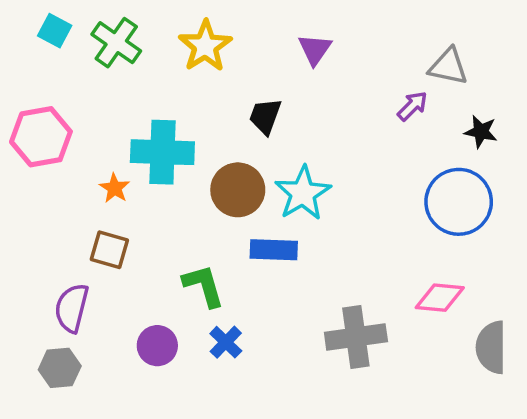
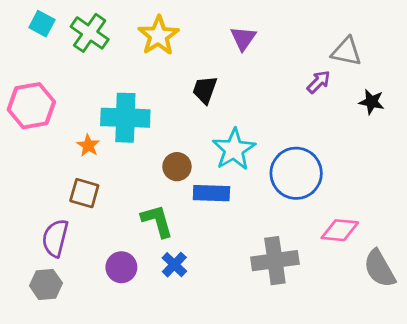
brown circle: (238, 190) -> (177, 167), moved, size x0.7
blue circle: (459, 202) -> (296, 173), moved
gray semicircle: (491, 347) -> (380, 269), turned -30

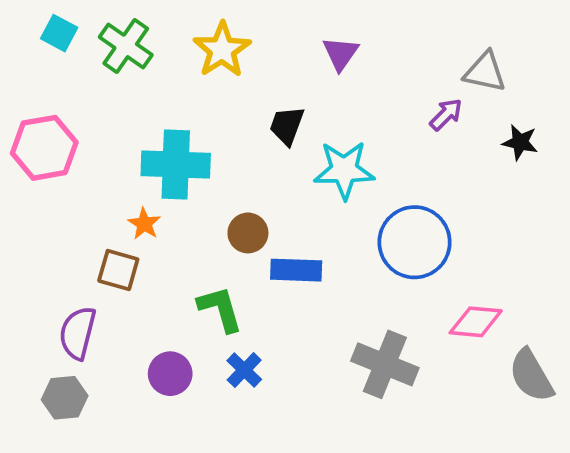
orange star: (88, 145) -> (144, 224), moved
cyan star: (234, 149) -> (344, 170), moved, turned 30
gray cross: (275, 261) -> (385, 364), turned 30

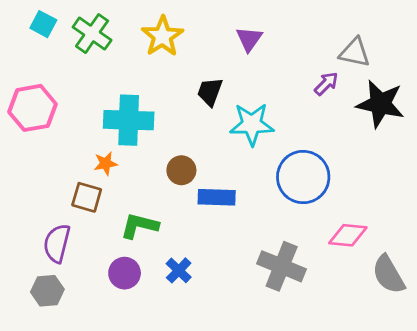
black star: (520, 142) -> (380, 104), size x1.8
orange star: (144, 224) -> (106, 163), turned 30
green L-shape: (220, 309) -> (139, 226), moved, turned -60

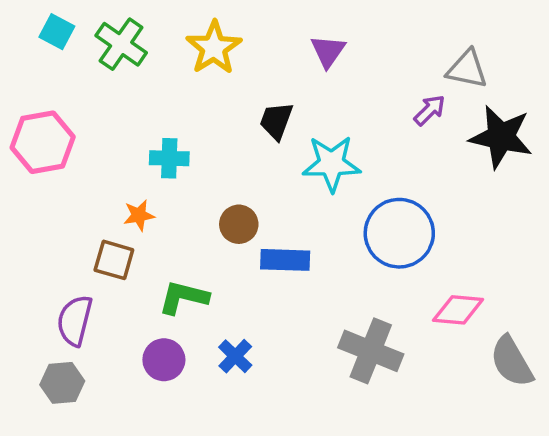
cyan cross: (129, 120) -> (169, 158), size x0.6

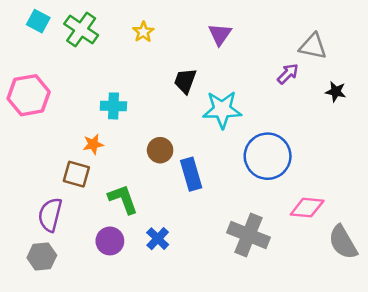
yellow star: (214, 48) -> (143, 32), size x0.6
black star: (501, 137) -> (336, 92), size x0.5
blue rectangle: (285, 260) -> (191, 174), turned 72
green L-shape: (184, 297) -> (123, 199), turned 56

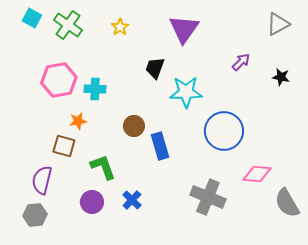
purple triangle: (220, 34) -> (184, 29), size x1.5
gray triangle: (313, 46) -> (278, 24), moved, turned -40
pink hexagon: (29, 95) -> (59, 80), moved

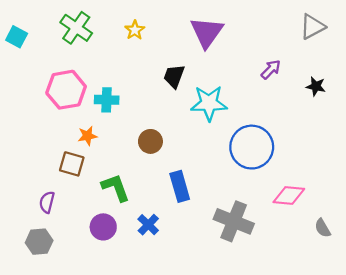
cyan square: (32, 18) -> (17, 37), moved
blue rectangle: (160, 146) -> (180, 186), moved
purple semicircle: (42, 180) -> (47, 202), size x0.7
gray semicircle: (287, 203) -> (323, 228), size x0.6

